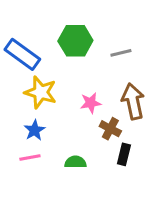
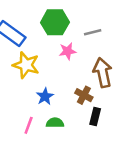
pink star: (91, 103) -> (68, 51), moved
blue star: (35, 130) -> (45, 96), moved
pink line: (30, 157) -> (29, 125), moved, turned -60

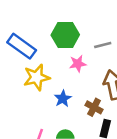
yellow star: (26, 65) -> (37, 77), turned -30
blue star: (45, 96) -> (63, 99), moved

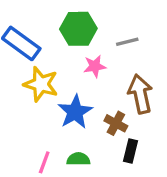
yellow star: (37, 77) -> (41, 84), turned 30
blue star: (63, 99) -> (75, 112), size x1.5

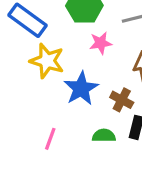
green semicircle: (78, 159) -> (104, 136), moved

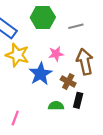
pink star: (101, 43) -> (56, 54), moved
pink line: (50, 139) -> (15, 118), moved

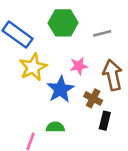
yellow star: (17, 55) -> (33, 67), turned 30
green semicircle: (56, 106) -> (55, 127), moved

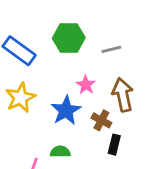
pink star: (79, 66) -> (86, 85), turned -30
yellow star: (33, 67) -> (20, 98), moved

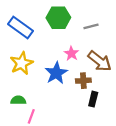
brown arrow: (123, 95) -> (100, 61), turned 140
brown cross: (101, 120) -> (83, 81), turned -32
green semicircle: (60, 152) -> (18, 100), moved

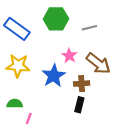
yellow star: (22, 63) -> (18, 66), turned 30
black rectangle: (93, 99) -> (79, 105), moved

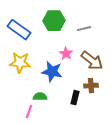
blue star: (54, 76) -> (52, 72), turned -30
brown cross: (82, 84) -> (91, 86), moved
green semicircle: (15, 104) -> (40, 97), moved

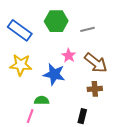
black rectangle: (75, 98) -> (82, 116), moved

